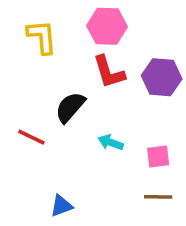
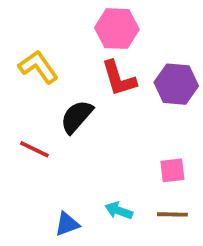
yellow L-shape: (42, 37) -> (38, 67), moved, turned -30
cyan arrow: (111, 142) -> (119, 211), moved

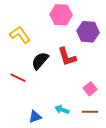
red L-shape: (119, 78) -> (67, 57), moved
purple hexagon: (176, 84) -> (88, 32), moved
pink square: (172, 170) -> (90, 89), turned -32

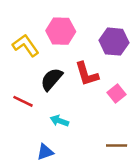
pink hexagon: (61, 15) -> (61, 31), moved
pink square: (90, 89) -> (117, 94), moved
cyan arrow: (62, 110) -> (59, 121), moved

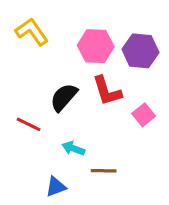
pink hexagon: (61, 31) -> (96, 46), moved
yellow L-shape: (26, 45) -> (32, 32), moved
brown line: (117, 146) -> (104, 171), moved

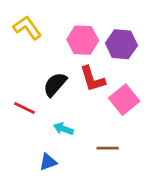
pink square: (144, 115) -> (124, 100), size x1.5
brown line: (104, 171) -> (108, 148), moved

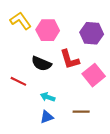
pink hexagon: (83, 40) -> (48, 30), moved
black semicircle: (55, 84) -> (41, 64), turned -108
blue triangle: (48, 162) -> (47, 117), moved

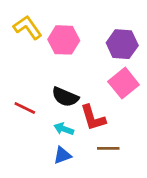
red L-shape: (70, 59) -> (93, 118), moved
black semicircle: (41, 64) -> (65, 97), moved
pink square: (94, 75) -> (124, 83), moved

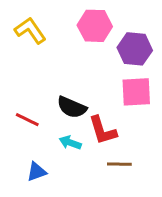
pink hexagon: (64, 40) -> (95, 26), moved
pink square: (124, 83) -> (136, 92), turned 36
blue triangle: (62, 155) -> (36, 172), moved

